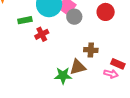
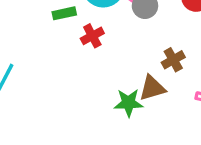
brown cross: (91, 50) -> (173, 60), turned -32

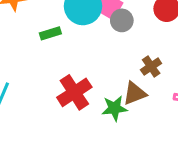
red cross: (92, 36) -> (74, 92), moved, size x1.6

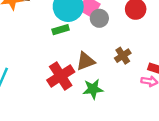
green rectangle: (50, 33) -> (61, 30), moved
brown triangle: (135, 93) -> (86, 61), moved

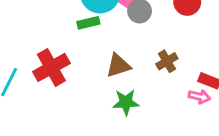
red cross: (61, 76) -> (51, 67), moved

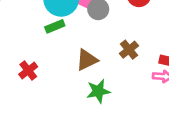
red cross: (51, 67) -> (28, 71), size x0.6

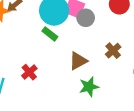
green rectangle: (55, 26) -> (50, 34), turned 63

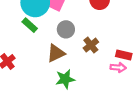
gray circle: (86, 18) -> (66, 29), moved

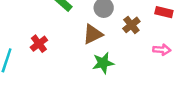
red rectangle: (124, 55) -> (164, 12), moved

